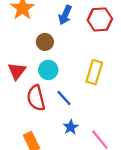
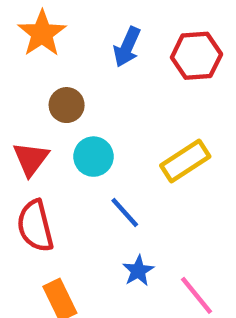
brown circle: (45, 42) -> (67, 105), moved
yellow rectangle: (94, 72) -> (185, 161), turned 40
red semicircle: (36, 98) -> (35, 226), moved

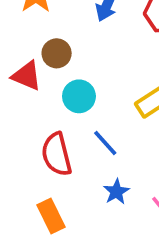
red triangle: (31, 159) -> (27, 76), moved, turned -44
red semicircle: (35, 226) -> (57, 154), moved

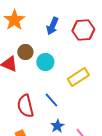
cyan circle: (79, 96) -> (45, 62), moved

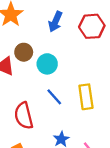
yellow rectangle: (78, 77) -> (86, 97), moved, turned -65
blue line: (51, 100) -> (54, 97), moved

